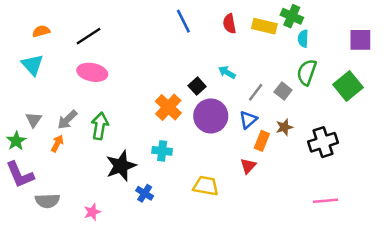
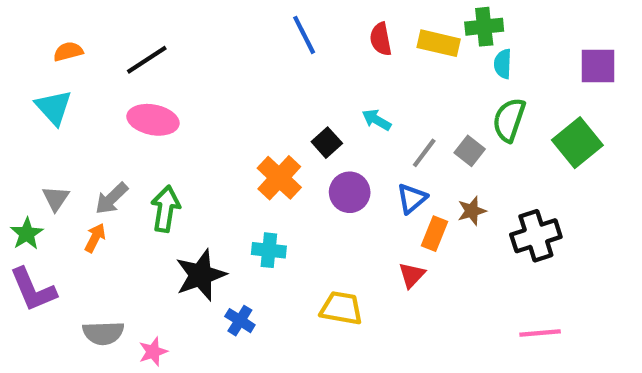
green cross: (292, 16) -> (484, 27), turned -30
purple circle: (211, 116) -> (350, 192), size x0.7
gray semicircle: (47, 201) -> (103, 333), moved

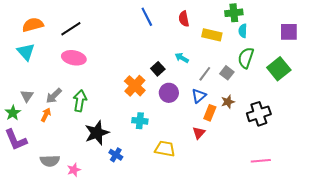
yellow rectangle: (439, 43) -> (212, 35), moved
orange semicircle: (68, 52) -> (33, 25), size x1.5
cyan cross: (269, 250) -> (140, 121), moved

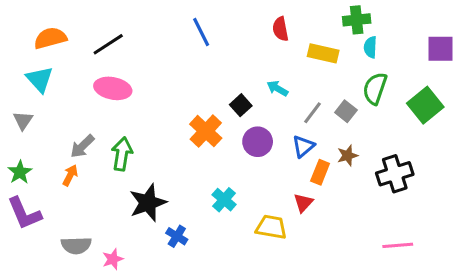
blue line: (147, 17) -> (201, 32), moved
gray triangle: (27, 96) -> (23, 120), moved
cyan cross: (140, 121) -> (224, 200), moved, turned 35
yellow trapezoid: (165, 149) -> (271, 227), moved

